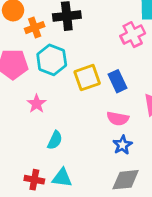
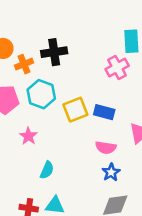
blue rectangle: (117, 81) -> (104, 112), turned -48

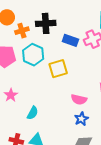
blue rectangle: (104, 112) -> (70, 40), moved
pink star: (28, 136) -> (11, 95), moved

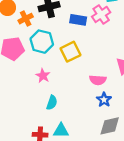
pink star: (11, 95) -> (43, 76), moved

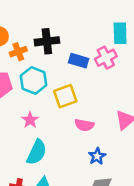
pink semicircle: (98, 80) -> (84, 125), moved
cyan semicircle: (52, 103) -> (37, 152), size x1.5

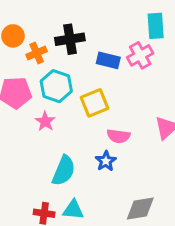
pink star: (30, 120) -> (45, 121), moved
blue star: (97, 156) -> (106, 161), moved

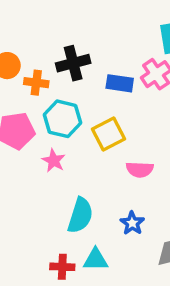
orange cross: (37, 53) -> (36, 83), turned 36
blue star: (106, 161) -> (132, 223), moved

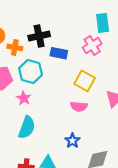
blue rectangle: (120, 83) -> (59, 53), moved
yellow square: (108, 134) -> (85, 81), moved, turned -36
cyan semicircle: (80, 215) -> (27, 127), moved

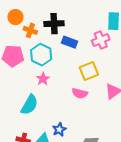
yellow square: (85, 81) -> (89, 71), turned 30
pink star: (24, 98) -> (43, 79), moved
blue star: (72, 141) -> (59, 130), moved

